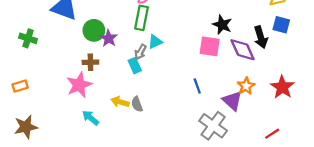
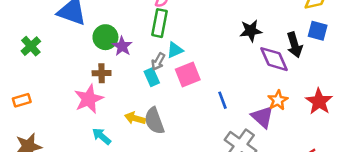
black star: (222, 25) -> (251, 31), turned -30
green cross: (28, 38) -> (31, 46), turned 30
pink square: (210, 46) -> (188, 74), moved, turned -30
gray semicircle: (137, 104) -> (154, 121), size x1.5

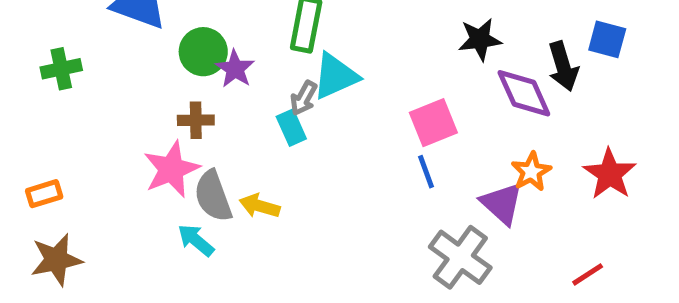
green cross: (31, 46) -> (61, 69), turned 30
cyan triangle: (175, 50) -> (335, 76), size x1.5
pink square: (188, 74) -> (433, 123), moved
orange rectangle: (22, 100) -> (44, 194), moved
gray semicircle: (154, 121) -> (213, 196), moved

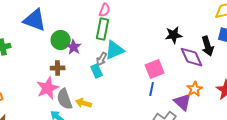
blue line: (426, 172) -> (152, 89), turned 32

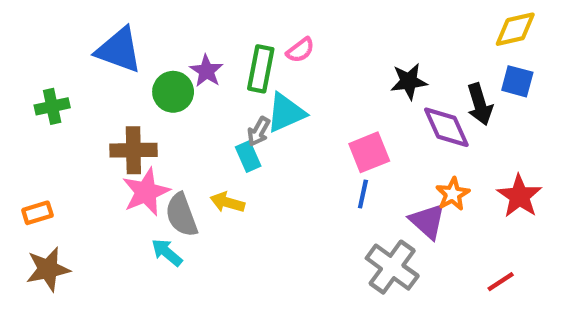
pink semicircle: (105, 10) -> (300, 50), moved, turned 32
purple star: (74, 47) -> (206, 71), moved
brown cross: (58, 68) -> (133, 150), moved, size x1.5
yellow arrow: (84, 103) -> (227, 202), moved

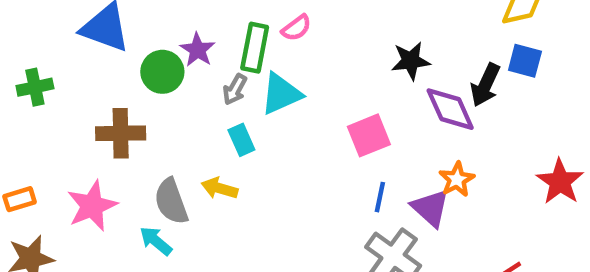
black arrow: (480, 104) -> (485, 85), turned 42
gray arrow: (259, 131) -> (235, 89), moved
pink star: (146, 192) -> (92, 206), moved
blue line: (363, 194) -> (380, 197), moved
red star: (519, 196) -> (560, 182), moved

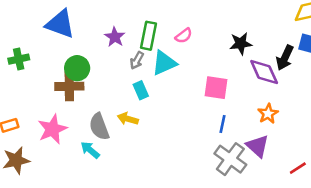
pink semicircle: (296, 28) -> (184, 36), moved
green circle: (162, 72) -> (77, 68), moved
pink square: (369, 135) -> (216, 88), turned 30
purple triangle: (430, 208) -> (258, 146), moved

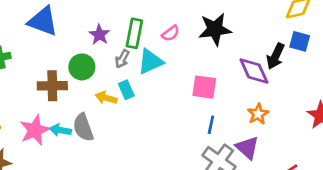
black star: (241, 43) -> (215, 29), moved, size x1.4
green circle: (77, 68) -> (82, 67), moved
yellow arrow: (128, 119) -> (106, 98), moved
cyan arrow: (90, 150) -> (60, 130), moved, turned -30

